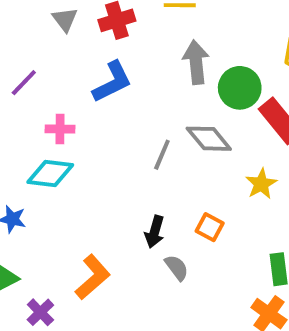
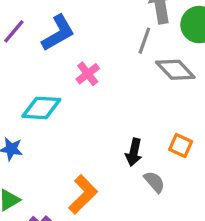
blue L-shape: (112, 82) -> (58, 33), moved
pink cross: (60, 129) -> (88, 74), moved, turned -35
gray line: (162, 155) -> (144, 41), moved

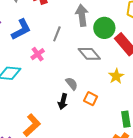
gray line: (144, 41) -> (57, 34), moved
gray semicircle: (154, 182) -> (72, 84), moved

